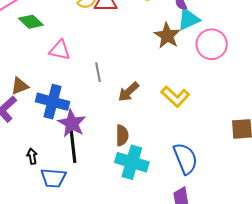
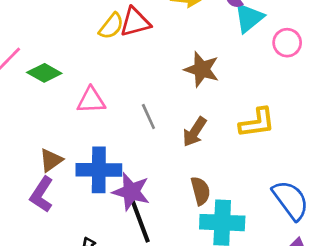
brown star: (167, 36) -> (202, 69), moved
pink circle: (212, 44) -> (287, 43), size x0.7
yellow L-shape: (175, 97) -> (257, 123), turned -36

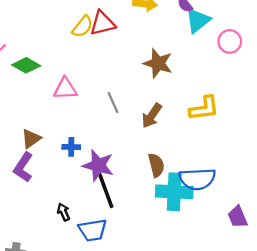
blue cross: (99, 170) -> (71, 147), size x0.5
blue semicircle: (291, 200) -> (197, 179), moved, turned 123

